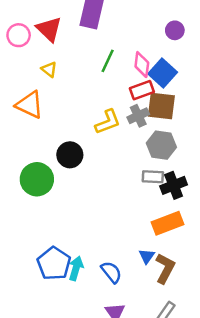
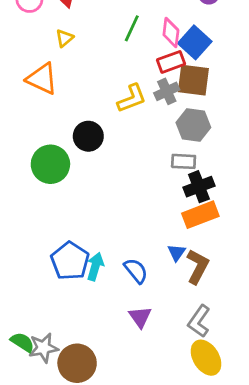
yellow triangle: (49, 69) -> (64, 38), turned 42
black cross: (174, 185) -> (199, 187), moved

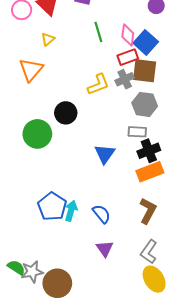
green line: (132, 28) -> (98, 32), turned -42
orange triangle: (42, 79) -> (31, 70), turned 45
blue triangle: (177, 253) -> (105, 154), moved, size x1.5

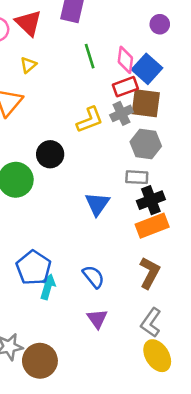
cyan arrow: (71, 211) -> (48, 287), moved

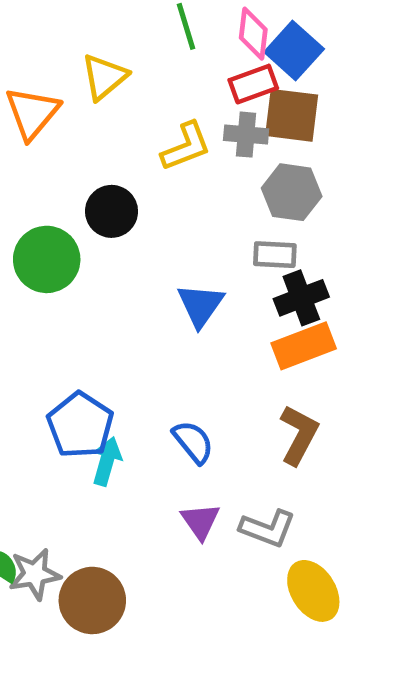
yellow triangle: (28, 65) -> (104, 77), moved, size x1.5
gray cross: (122, 113) -> (246, 135), turned 30
gray L-shape: (151, 323) -> (268, 528), moved, turned -104

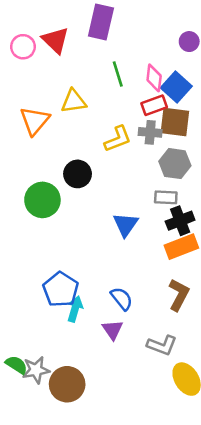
yellow triangle: (104, 77) -> (74, 101), turned 32
purple triangle: (200, 521) -> (113, 330), moved

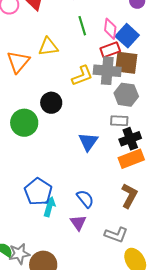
gray cross: (150, 132) -> (107, 71), size x1.5

